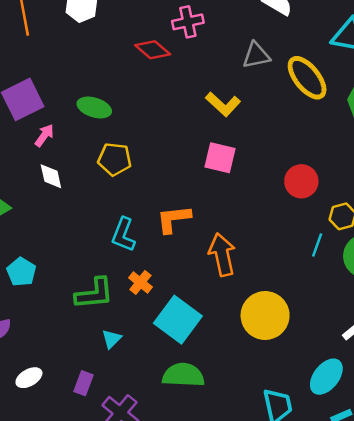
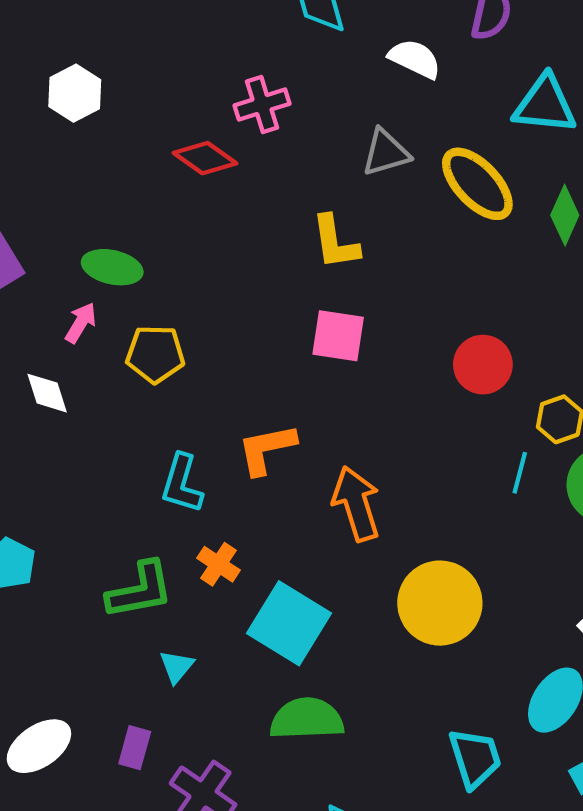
yellow L-shape: (223, 104) -> (335, 242), turned 44
pink arrow: (44, 135) -> (81, 323), moved
white ellipse: (29, 378) -> (39, 746), size x1.4

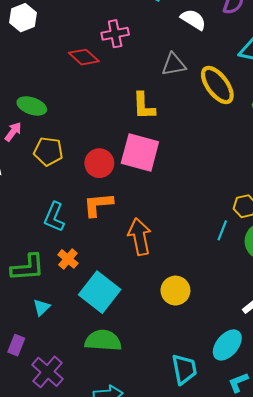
pink square: (338, 336) -> (140, 153), size x1.4
red circle: (483, 365) -> (99, 163), moved
yellow circle: (440, 603) -> (175, 291), size x0.7

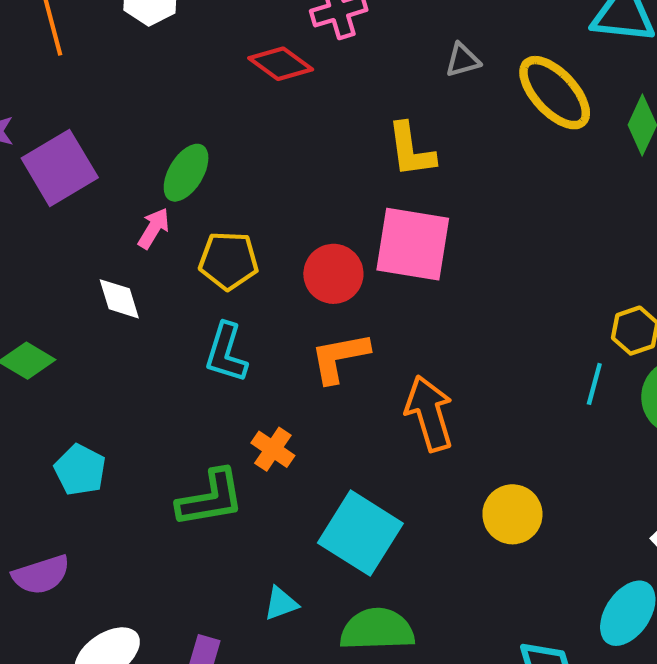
gray triangle: (174, 64) -> (463, 60), size x0.7
green ellipse: (32, 106) -> (186, 173), turned -72
cyan L-shape: (54, 217) -> (226, 353), moved
orange cross: (68, 259) -> (273, 449), moved
cyan triangle: (42, 307) -> (281, 603), moved, turned 30

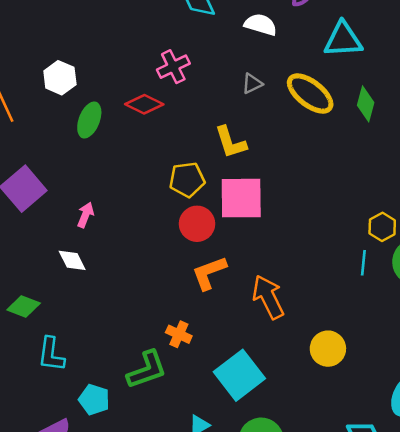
green ellipse: (186, 173) -> (89, 120), moved
yellow pentagon: (229, 261) -> (187, 180), moved
cyan L-shape: (226, 353) -> (51, 354), moved
cyan pentagon: (80, 470) -> (94, 400), moved
cyan square: (360, 533) -> (239, 375), turned 30

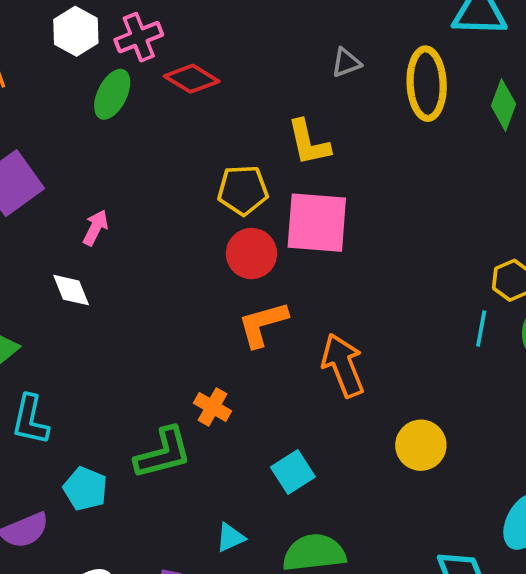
pink cross: (173, 67) -> (139, 37), moved
yellow ellipse: (310, 94) -> (427, 84), turned 45
cyan square: (239, 375) -> (293, 472), size x0.6

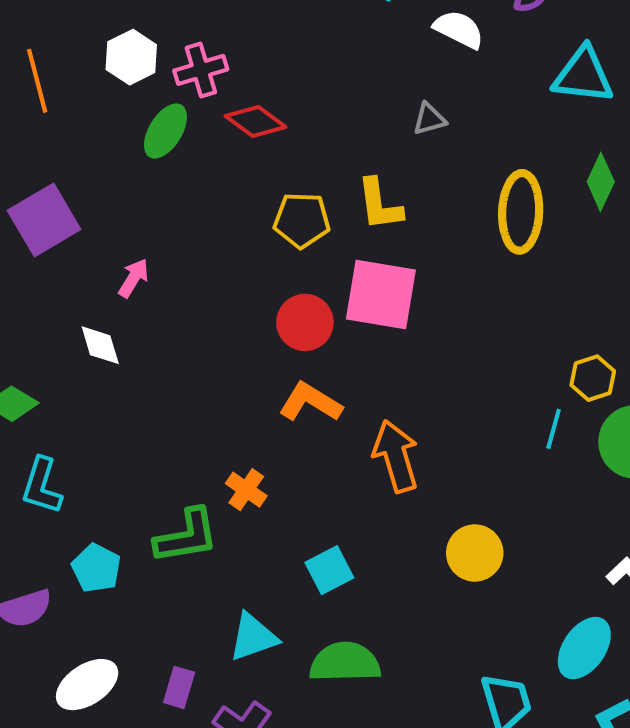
yellow ellipse: (427, 84) -> (521, 212), moved
yellow pentagon: (243, 190) -> (302, 220), moved
orange L-shape: (263, 324) -> (310, 402), turned 42
cyan triangle: (230, 538) -> (253, 637), size x1.5

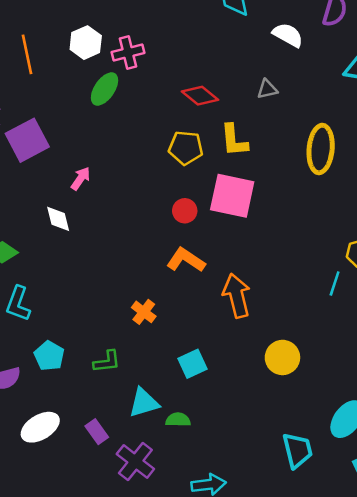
red diamond: (256, 122) -> (200, 96), moved
red circle: (305, 322) -> (185, 211), size x0.7
green L-shape: (186, 536) -> (107, 362), moved, size x0.7
green semicircle: (345, 662) -> (178, 420), moved, size x0.6
purple rectangle: (179, 687) -> (97, 432), turned -55

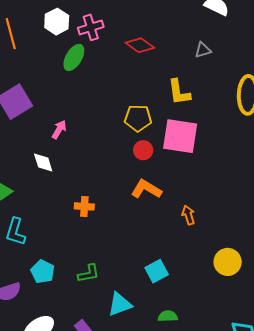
red diamond: (200, 96) -> (140, 45), moved
yellow pentagon: (186, 148) -> (138, 118), moved
orange arrow: (237, 296) -> (188, 215), size x0.6
orange cross: (144, 312) -> (84, 206), moved, turned -30
green semicircle: (178, 420) -> (168, 316), moved

